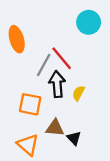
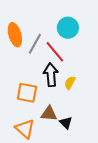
cyan circle: (89, 22) -> (68, 28), moved
gray line: (44, 65) -> (35, 44), moved

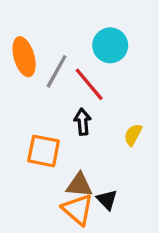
black arrow: (51, 75) -> (83, 122), size x0.7
yellow semicircle: (70, 83) -> (133, 135), moved
orange triangle: (25, 129) -> (78, 209), moved

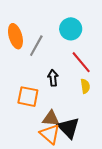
red line: (89, 84) -> (81, 62), moved
yellow semicircle: (133, 135) -> (85, 86), turned 144
black triangle: (107, 200) -> (69, 128), size x1.6

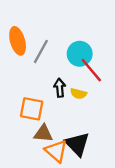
cyan circle: (71, 29) -> (80, 54), moved
yellow semicircle: (85, 86) -> (78, 94), moved, turned 112
brown triangle: (51, 118) -> (43, 133), moved

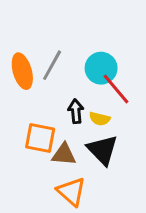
orange ellipse: (18, 41) -> (22, 71), moved
brown triangle: (43, 133) -> (64, 154), moved
black triangle: (77, 144) -> (103, 150), moved

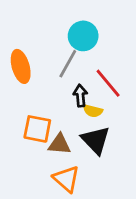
gray line: (52, 65) -> (68, 64), moved
cyan circle: (101, 68) -> (83, 36), moved
black arrow: (76, 111) -> (80, 96), moved

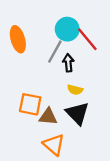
orange ellipse: (21, 66) -> (18, 39), moved
red line: (108, 83) -> (87, 39), moved
black arrow: (80, 96) -> (68, 63), moved

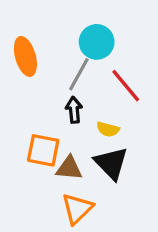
red line: (87, 39) -> (126, 86), moved
black arrow: (68, 63) -> (74, 110), moved
orange triangle: (54, 145) -> (77, 209), turned 35

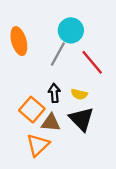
black arrow: (74, 110) -> (54, 93), moved
orange square: (43, 150) -> (32, 110), turned 30
orange triangle: (77, 209) -> (38, 145), moved

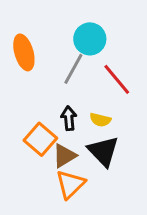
brown triangle: (51, 123) -> (64, 156), turned -36
orange triangle: (38, 145) -> (70, 184), moved

